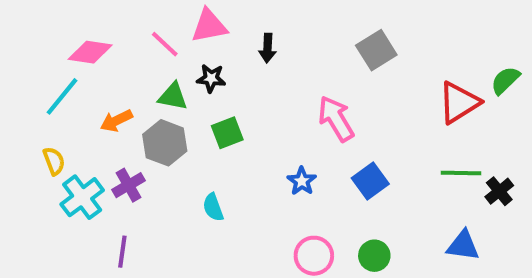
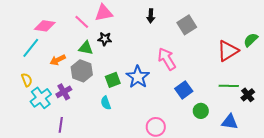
black arrow: (268, 48) -> (151, 16), moved
green square: (227, 133) -> (113, 80), moved
blue star: (302, 181) -> (138, 77), moved, size x1.6
green circle: (374, 256) -> (201, 111), moved

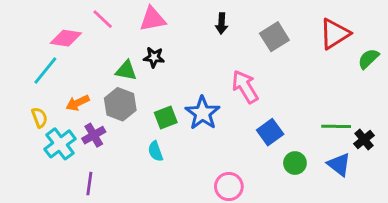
pink line: (82, 22) -> (103, 19), moved
red triangle: (228, 51) -> (335, 34), moved
orange arrow: (58, 60) -> (78, 103), moved
blue triangle: (230, 122) -> (339, 164), moved, turned 30

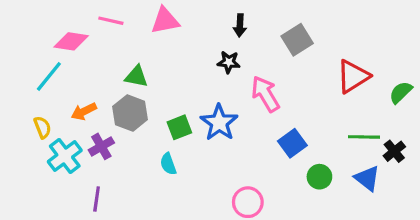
pink line: (103, 19) -> (111, 21), turned -30
red triangle: (335, 34) -> (353, 76), moved
black star: (154, 57) -> (229, 62), moved
green semicircle: (368, 59) -> (401, 92), moved

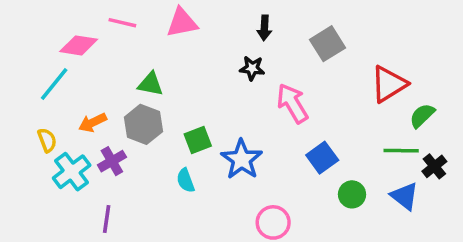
green semicircle: (401, 92) -> (422, 116), moved
blue star: (219, 123) -> (242, 159), moved

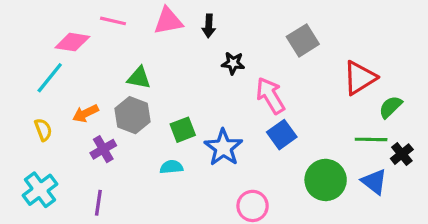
black arrow: (264, 28) -> (209, 26), moved
blue square: (322, 158) -> (282, 135), moved
cyan cross: (72, 172) -> (40, 190), moved
cyan semicircle: (186, 180) -> (171, 167), turned 105
green circle: (352, 194) -> (326, 180), size x1.6

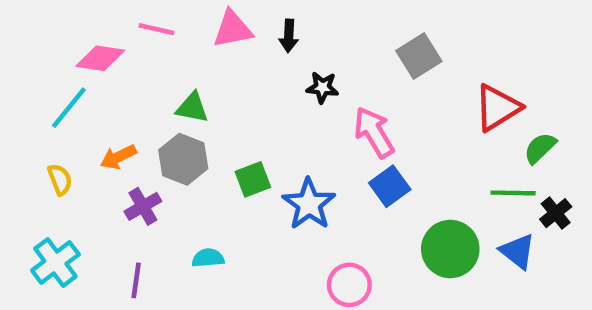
cyan semicircle: (171, 167) -> (208, 258), moved

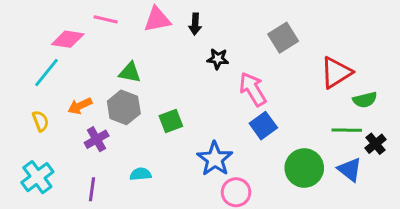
green semicircle: (540, 148) -> (365, 100), turned -150
blue star: (309, 204) -> (215, 159), moved

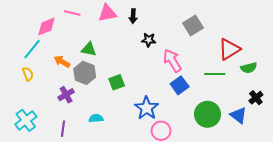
pink diamond: (68, 39) -> (46, 27), turned -30
orange arrow: (80, 106) -> (62, 62), moved, turned 56
yellow semicircle: (40, 121) -> (28, 74), moved
green line: (347, 130) -> (215, 74), moved

